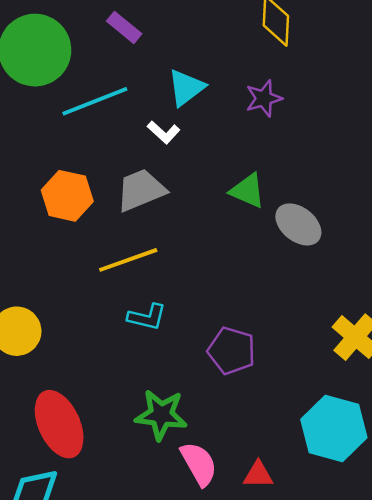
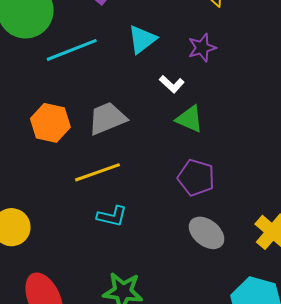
white L-shape: (164, 132) -> (172, 84), moved
gray ellipse: (298, 224) -> (207, 233), moved
purple pentagon: (232, 351) -> (196, 178), moved

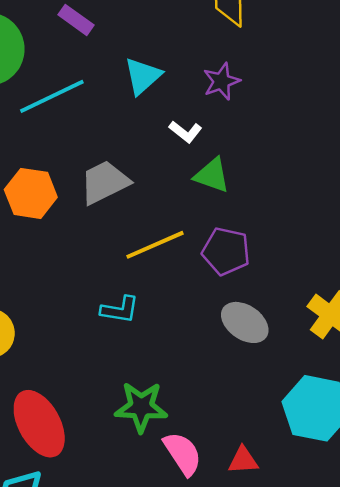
yellow line: (97, 172) -> (155, 245), moved

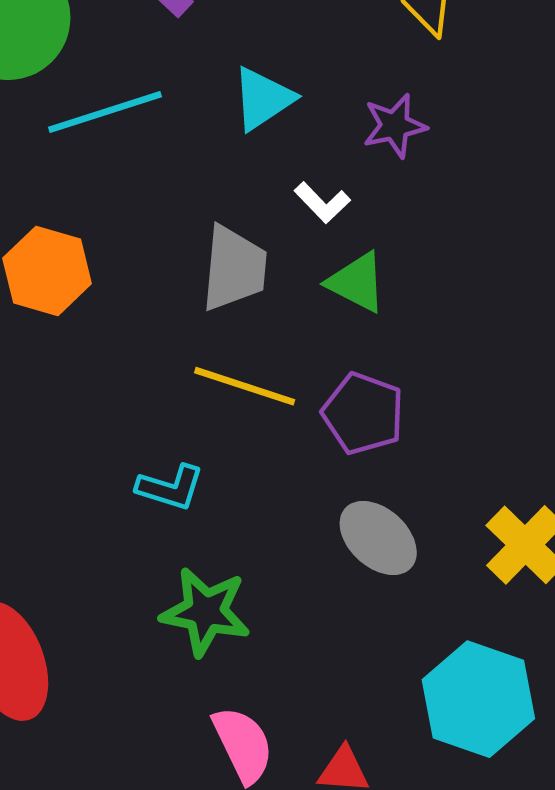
gray trapezoid: (105, 182) -> (234, 268), moved, turned 114
yellow line: (155, 245) -> (245, 386), turned 34
green star: (141, 407) -> (206, 612), moved

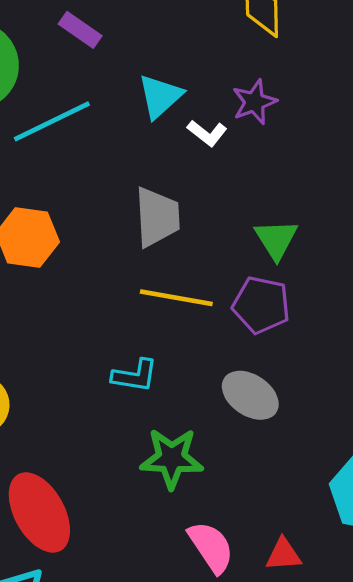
white L-shape: (322, 203) -> (207, 133), moved
green triangle: (357, 282) -> (276, 239), moved, turned 39
gray ellipse: (378, 538) -> (250, 395), moved

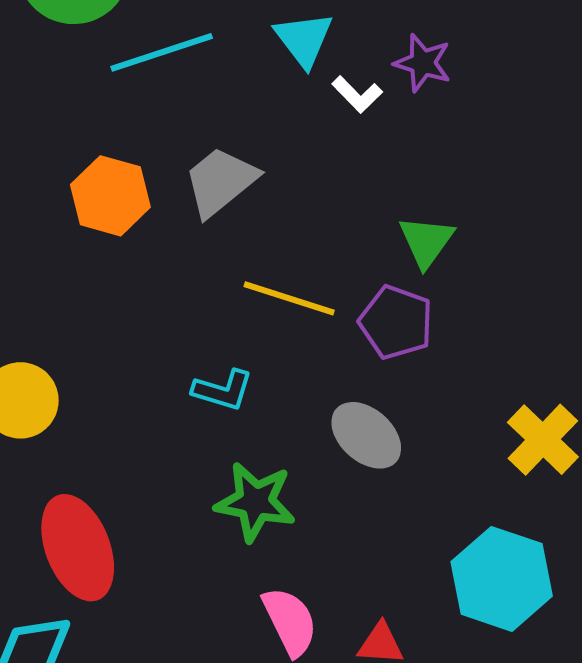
cyan triangle: (160, 96) -> (304, 39), turned -33
purple star: (254, 102) -> (423, 63), turned 30
gray trapezoid: (157, 217) -> (220, 182), moved, turned -134

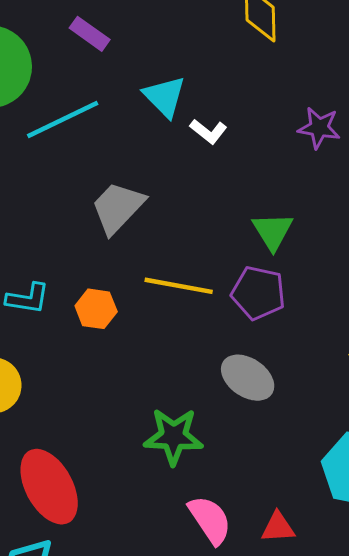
purple star: (423, 63) -> (319, 128), moved
orange hexagon: (110, 196) -> (96, 309), moved, size x0.7
cyan L-shape: (223, 390) -> (28, 298), moved

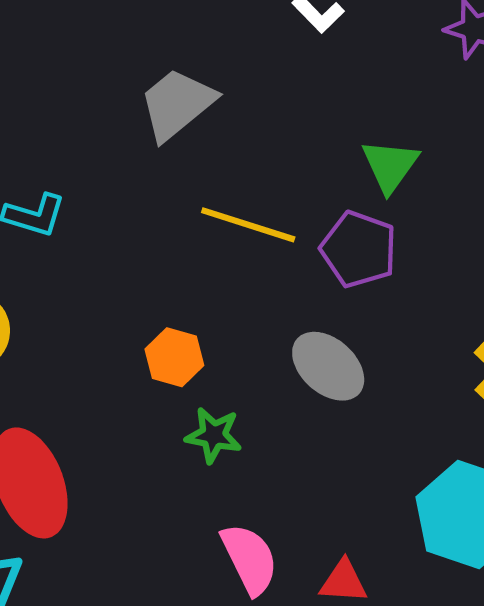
orange hexagon: (96, 309) -> (174, 357), moved
green star: (173, 436) -> (214, 435), size x0.7

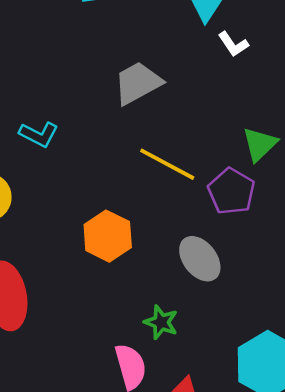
orange hexagon: (174, 357) -> (108, 236), size x1.4
green star: (214, 435) -> (161, 322), moved

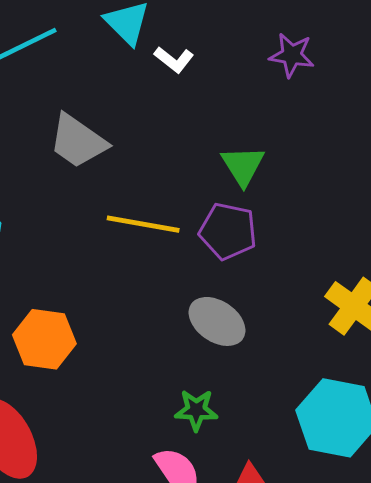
gray trapezoid: (138, 83) -> (78, 141), turned -98
orange hexagon: (108, 236) -> (44, 339), moved

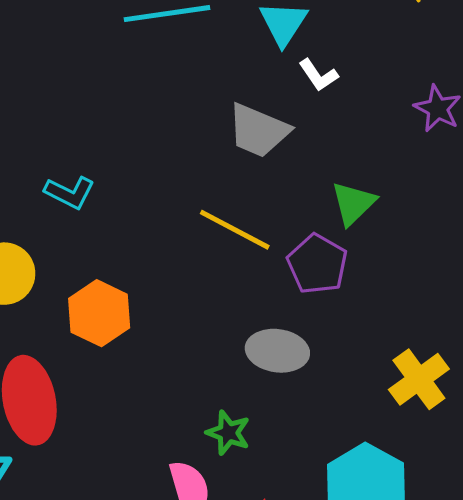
gray trapezoid: (78, 141) -> (258, 131), moved, turned -30
gray ellipse: (217, 321) -> (277, 351), turned -44

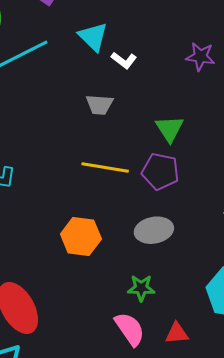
gray trapezoid: (258, 131) -> (100, 105), size x0.7
orange hexagon: (99, 313) -> (81, 236), moved

